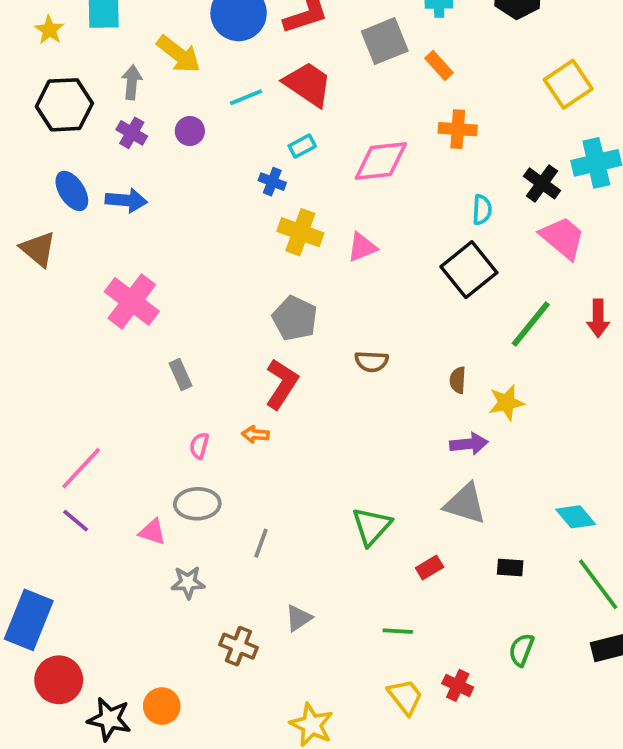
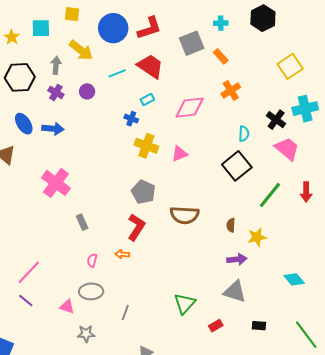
orange cross: (458, 129) -> (231, 90), turned -36
brown semicircle: (372, 361) -> (185, 215), size x1.6
cyan diamond: (576, 517) -> (294, 279), moved

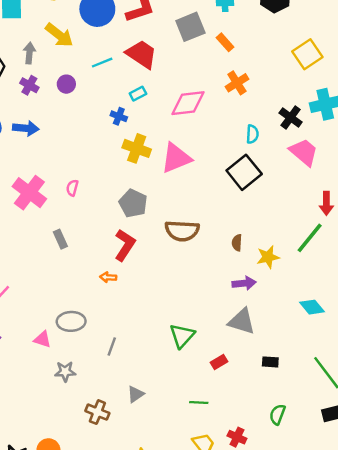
pink triangle: (180, 154) -> (176, 158), size x1.6
green line: (270, 195) -> (310, 238), moved
pink semicircle: (92, 260) -> (72, 188), moved

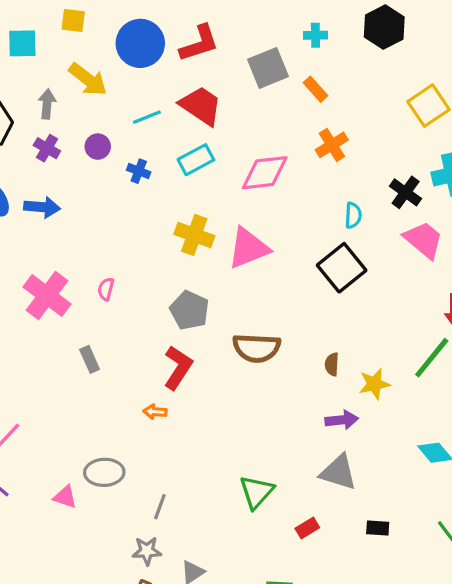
cyan rectangle: (138, 94) -> (196, 160), size x1.5
blue cross: (119, 116) -> (139, 171), moved
gray star: (65, 372) -> (147, 551), moved

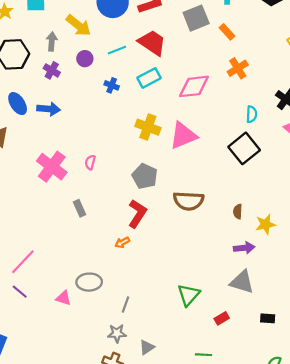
purple circle: (98, 147) -> (85, 59), moved
orange arrow: (155, 412) -> (122, 242), turned -32

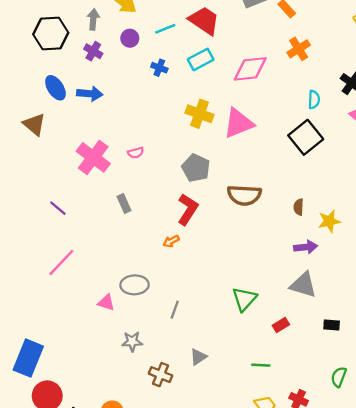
pink semicircle: (90, 162) -> (136, 153), turned -120
purple line: (20, 292) -> (58, 208), moved
gray star: (117, 333) -> (132, 342), moved

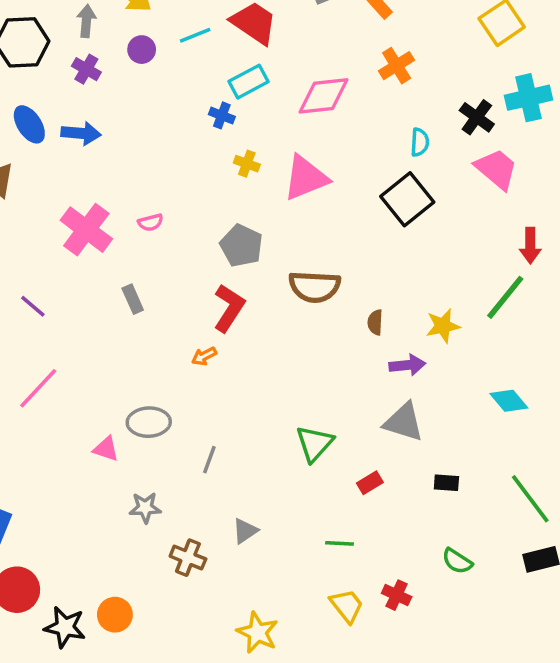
blue cross: (159, 68) -> (222, 115), moved
yellow cross: (199, 114) -> (247, 164), size x0.6
brown semicircle: (299, 207) -> (375, 322), moved
green semicircle: (339, 377) -> (457, 561), turned -78

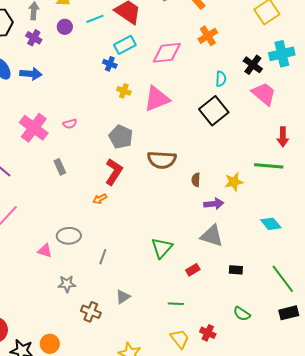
green line: (505, 297) -> (269, 166), turned 56

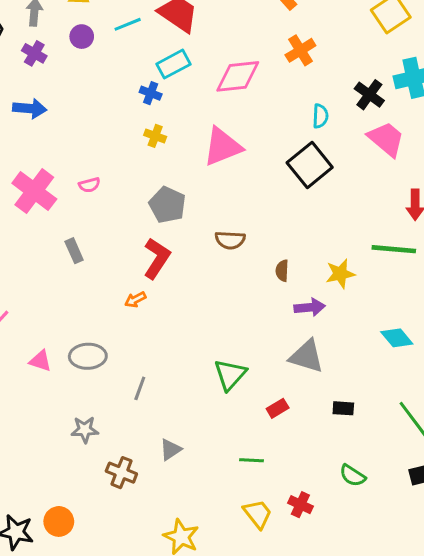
yellow cross: (124, 91) -> (155, 136), moved
brown semicircle: (162, 160) -> (230, 240), size x0.7
pink triangle: (45, 251) -> (40, 361), moved

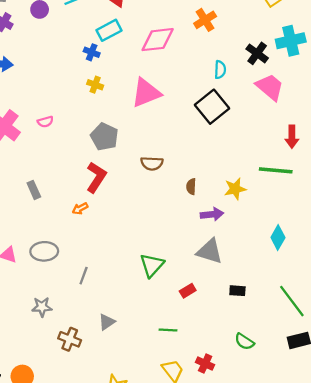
gray rectangle: (74, 251) -> (34, 190), moved
cyan diamond: (397, 338) -> (278, 237), turned 70

